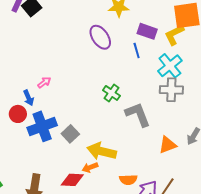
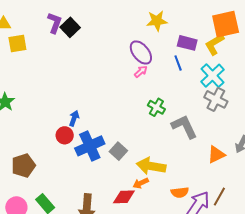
pink arrow: (44, 82) -> (141, 72), moved
gray cross: (171, 90) -> (216, 99), turned 30
blue arrow: (29, 98) -> (74, 118), turned -133

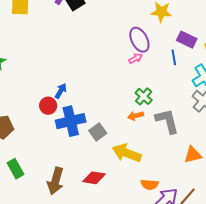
orange arrow: (141, 183) -> (136, 116), moved

